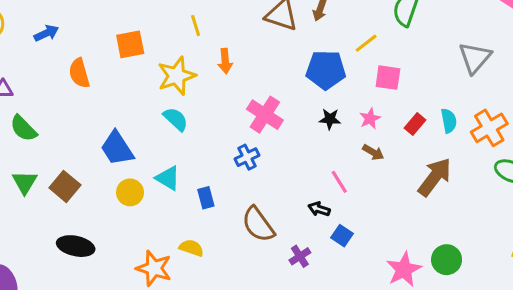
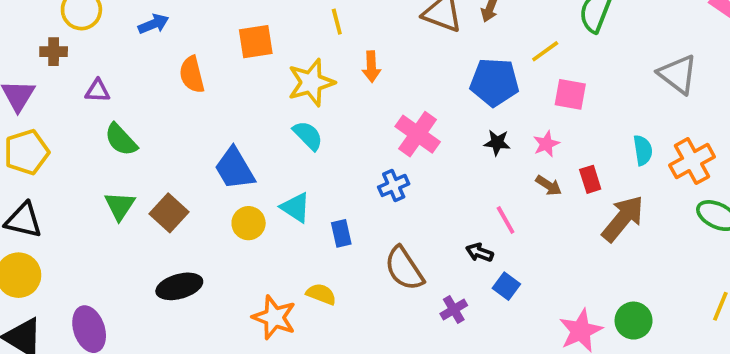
gray triangle: (475, 58) -> (678, 74), turned -36
red rectangle: (415, 124) -> (590, 179), moved, turned -60
black ellipse: (76, 246) -> (179, 286), turned -30

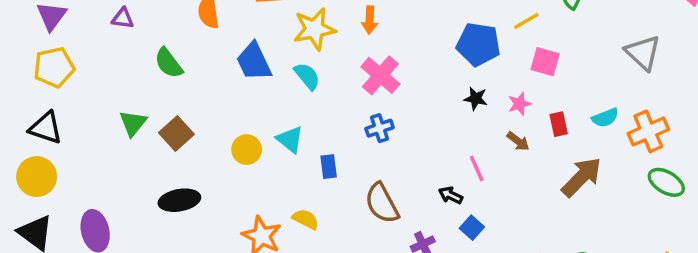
pink cross: (418, 134) -> (380, 75), moved
green semicircle: (121, 140) -> (169, 63), moved
cyan semicircle: (643, 150) -> (605, 118), turned 72
blue trapezoid: (235, 168) -> (254, 62), moved
red rectangle: (590, 179) -> (559, 124), moved

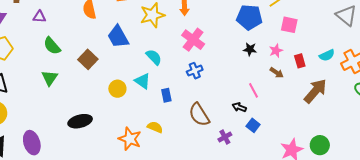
green semicircle: (169, 63) -> (52, 46), moved
cyan semicircle: (307, 76) -> (154, 57), moved
brown square: (176, 134) -> (88, 59), moved

